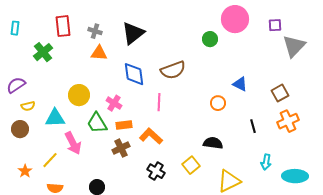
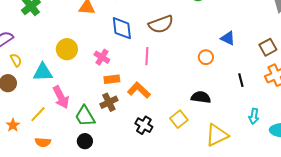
yellow semicircle: (28, 106) -> (16, 60), turned -104
green trapezoid: (97, 123) -> (85, 116), moved

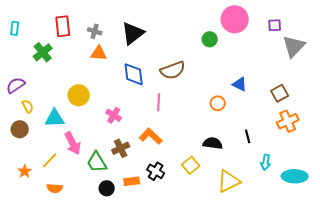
pink cross: (102, 57) -> (114, 115), moved
orange rectangle: (112, 79) -> (132, 181), moved
black line: (241, 80) -> (248, 136), moved
black circle: (85, 141) -> (107, 188), moved

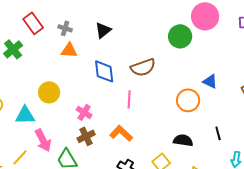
red rectangle: (63, 26) -> (33, 23), turned -30
black triangle: (133, 33) -> (103, 30), size x0.7
green circle: (210, 39) -> (180, 36), size x1.5
orange circle: (218, 103) -> (188, 100), size x1.5
brown cross: (121, 148) -> (86, 136), moved

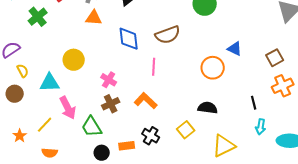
black line: (218, 133) -> (254, 103), moved

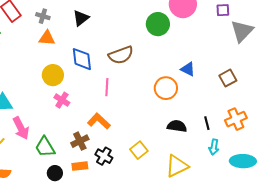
yellow circle: (74, 60) -> (53, 75), moved
orange cross: (283, 86) -> (236, 119), moved
brown cross: (111, 104) -> (80, 141), moved
black semicircle: (208, 108) -> (177, 126), moved

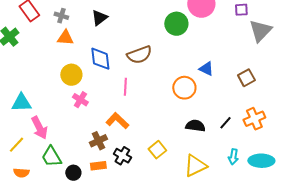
black line: (207, 123) -> (225, 123), turned 56
green trapezoid: (45, 147) -> (51, 157), moved
cyan arrow: (214, 147) -> (233, 157), moved

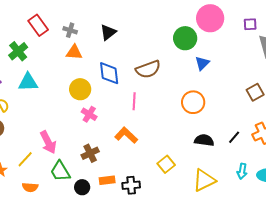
blue triangle: (206, 69) -> (202, 63), moved, turned 49
cyan triangle: (21, 103) -> (28, 82), moved
brown cross: (98, 141) -> (90, 153), moved
black cross: (122, 156) -> (131, 185), moved, turned -36

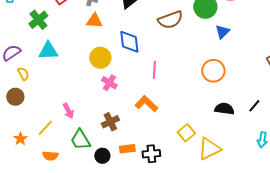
brown semicircle: (148, 69) -> (170, 20), moved
pink arrow: (48, 142) -> (68, 111), size x0.7
yellow triangle: (204, 180) -> (209, 149), moved

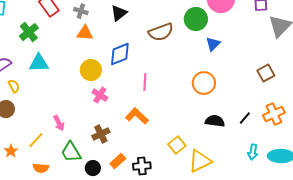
blue diamond: (129, 42) -> (120, 54), turned 75
orange rectangle: (127, 149) -> (118, 161), turned -35

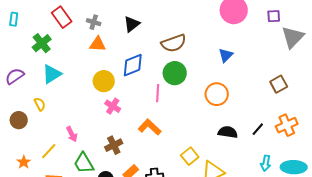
green circle: (196, 19) -> (175, 73), moved
cyan triangle: (39, 63) -> (52, 74), turned -30
yellow semicircle: (14, 86) -> (40, 104), moved

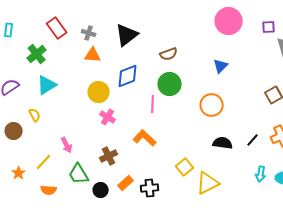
black triangle: (132, 24) -> (127, 35), size x1.4
brown semicircle: (174, 43) -> (169, 54), size x0.7

